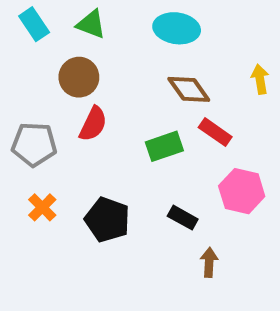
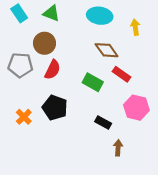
yellow arrow: (260, 79) -> (135, 27), moved
gray pentagon: (34, 144) -> (20, 65), moved
green rectangle: (164, 146) -> (93, 82), turned 48
black pentagon: (107, 220) -> (55, 108), moved

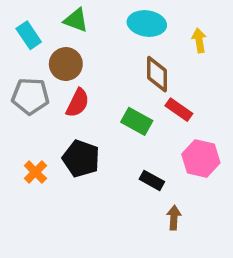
cyan rectangle: (19, 13) -> (29, 35), moved
brown diamond: (107, 50) -> (157, 74), turned 35

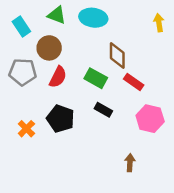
cyan ellipse: (147, 24) -> (93, 18), moved
yellow arrow: (199, 40) -> (159, 23), moved
green rectangle: (137, 121) -> (96, 78), moved
black rectangle: (152, 180) -> (103, 110), moved

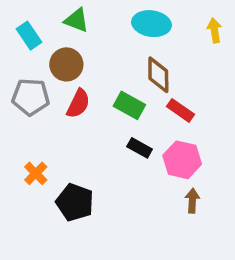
cyan ellipse: (93, 18) -> (151, 24), moved
black pentagon: (60, 119) -> (75, 202), moved
pink hexagon: (150, 119) -> (182, 160), moved
brown arrow: (130, 163) -> (192, 201), moved

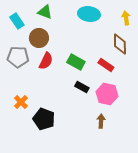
brown diamond: (158, 75) -> (120, 44), moved
brown arrow: (192, 201) -> (101, 121), moved

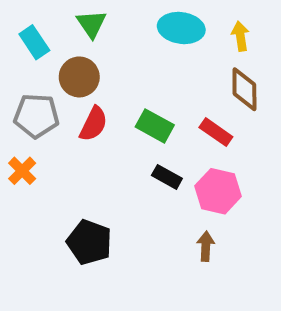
green triangle: (45, 12) -> (91, 24), turned 35
yellow arrow: (126, 18) -> (240, 36), moved
orange cross: (21, 102) -> (22, 171), moved

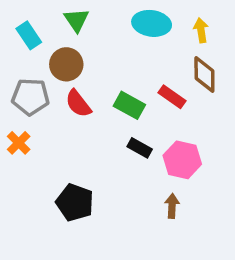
red semicircle: (94, 124) -> (78, 104), turned 116
red rectangle: (216, 132) -> (172, 97), moved

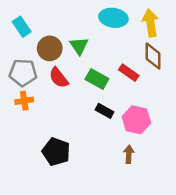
green triangle: (77, 20) -> (79, 46), moved
yellow arrow: (201, 30) -> (150, 23), size x1.5
orange cross: (19, 143) -> (24, 101), moved, turned 36

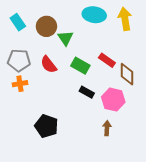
brown circle: (50, 48) -> (46, 26), moved
brown diamond: (153, 56) -> (127, 74), moved

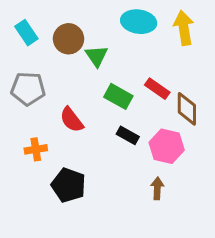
red semicircle: (49, 65) -> (72, 120), moved
orange cross: (20, 84) -> (36, 149), moved

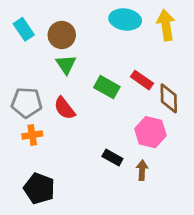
green triangle: (97, 56) -> (66, 65), moved
gray pentagon: (28, 89) -> (27, 103), moved
black rectangle: (128, 135) -> (112, 157), moved
black pentagon: (69, 185) -> (39, 188), moved

